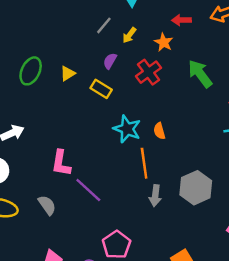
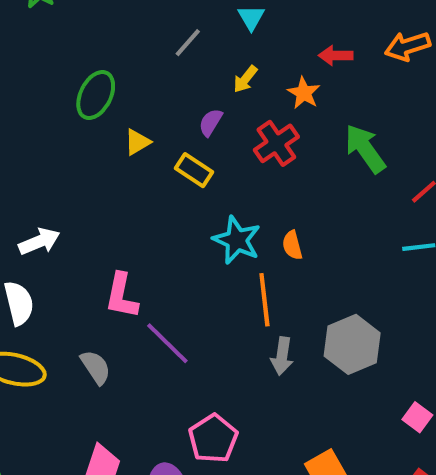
gray line: (104, 25) -> (188, 43), moved
green ellipse: (31, 71) -> (96, 95), moved

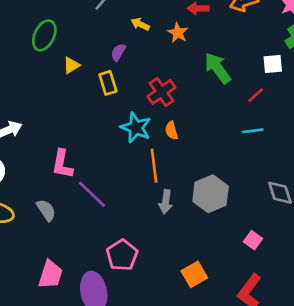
yellow arrow: (245, 79) -> (140, 24), turned 78
red cross: (276, 143) -> (161, 92), moved
yellow rectangle: (194, 170) -> (108, 83), turned 40

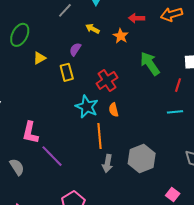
red line: (256, 95) -> (178, 85), turned -32

